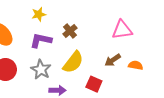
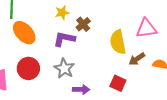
brown cross: (70, 31) -> (83, 24), moved
yellow semicircle: (73, 62) -> (118, 42), moved, turned 130

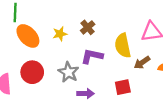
yellow star: (62, 13) -> (60, 34), moved
purple L-shape: (64, 39) -> (92, 56), moved
red square: (118, 83) -> (123, 87), turned -35

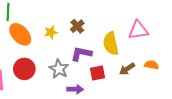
brown arrow: (142, 63) -> (127, 69), moved
red square: (123, 87) -> (98, 73), moved

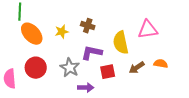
brown cross: (77, 26) -> (88, 26), turned -32

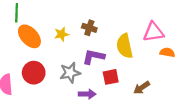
orange semicircle: (161, 64) -> (167, 52), moved
gray star: (70, 68) -> (70, 73), turned 30
brown arrow: (137, 68) -> (142, 88), moved

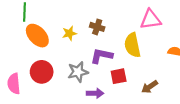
pink triangle: (153, 32) -> (151, 20), moved

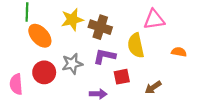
brown cross: (97, 27) -> (100, 27), size x1.5
yellow star: (69, 33) -> (72, 20), moved, size x1.5
gray star: (78, 72) -> (72, 64), moved

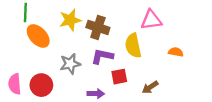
red circle: (44, 72) -> (41, 85), moved

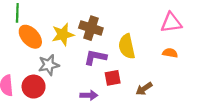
yellow star: (70, 20) -> (63, 35), moved
pink triangle: (151, 20) -> (171, 23), moved
gray star: (70, 64) -> (49, 65), moved

